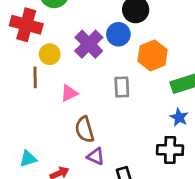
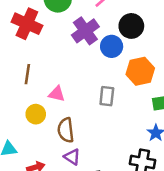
purple cross: (89, 44) -> (85, 31), moved
yellow circle: (50, 54) -> (36, 114), moved
pink triangle: (69, 93) -> (57, 94), turned 30

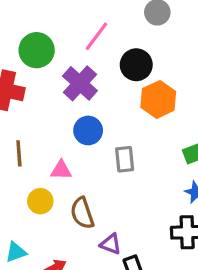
blue circle: (112, 46) -> (88, 130), moved
orange hexagon: (140, 71) -> (158, 99), moved
purple triangle: (72, 157) -> (111, 244), moved

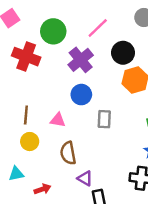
brown line: (19, 153) -> (26, 115), moved
yellow circle: (40, 201) -> (30, 142), moved

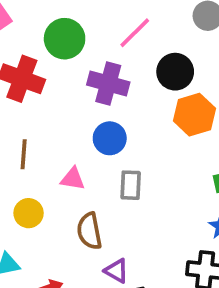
purple cross: (81, 60) -> (108, 84), turned -35
brown line: (26, 115) -> (24, 154), moved
gray rectangle: (104, 119) -> (131, 185), moved

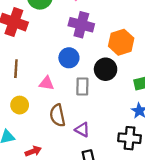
black circle: (175, 72) -> (106, 69), moved
purple cross: (108, 84) -> (81, 25), moved
purple triangle: (116, 271) -> (82, 130), moved

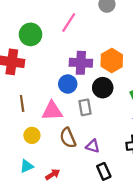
purple cross: (81, 25) -> (81, 63), moved
pink triangle: (47, 83) -> (52, 111), size x1.5

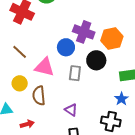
brown line: (22, 103) -> (20, 52), turned -56
brown semicircle: (68, 138) -> (39, 96), moved

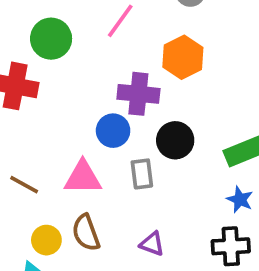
orange hexagon: (112, 39) -> (183, 57), moved
brown line: (20, 52) -> (24, 185), moved
yellow circle: (20, 83) -> (46, 240), moved

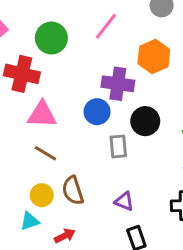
pink triangle: (83, 177) -> (42, 115), moved
brown line: (24, 185) -> (45, 153), moved

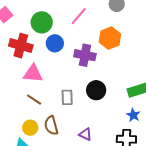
blue circle: (97, 112) -> (55, 43), moved
black circle: (145, 121) -> (96, 90), moved
gray rectangle: (118, 146) -> (67, 97), moved

